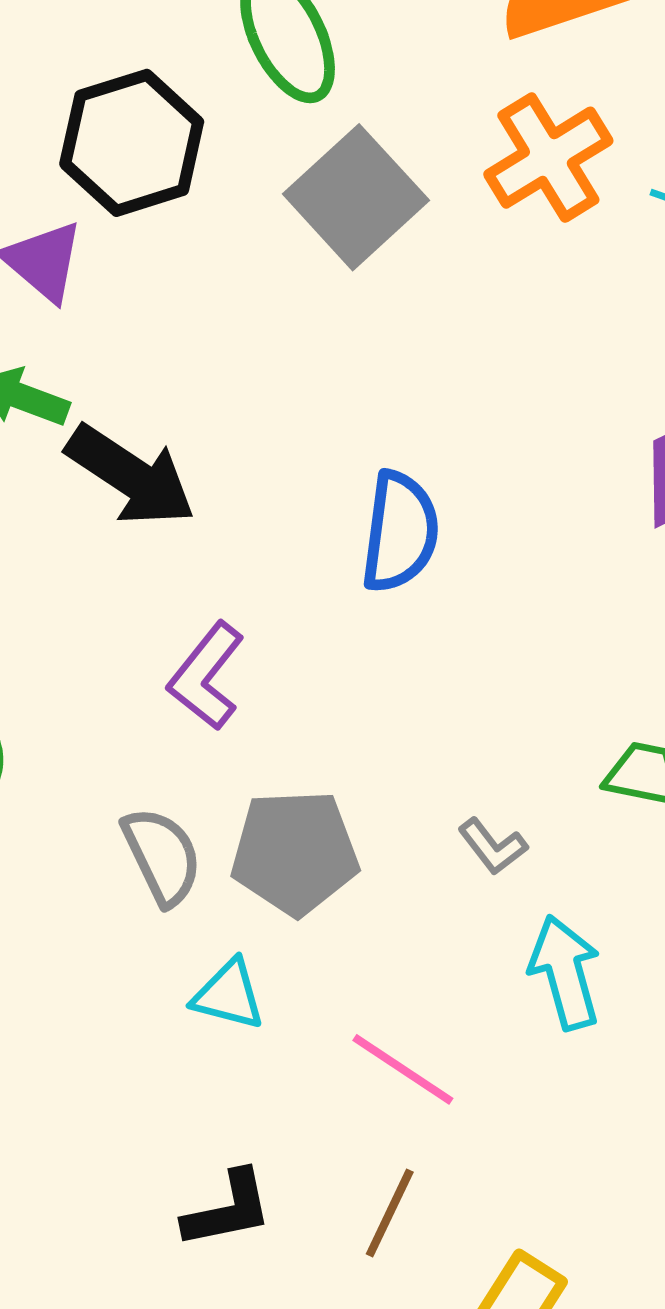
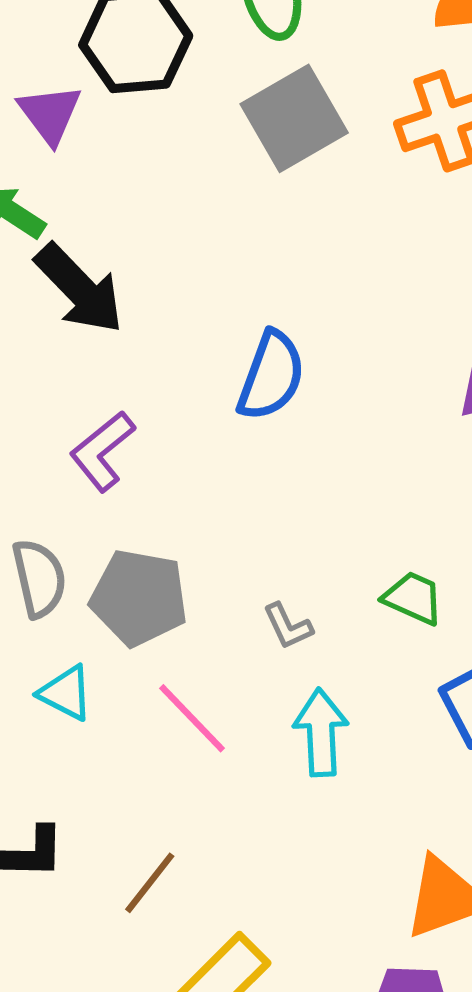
pink line: (403, 1069) -> (192, 718), moved

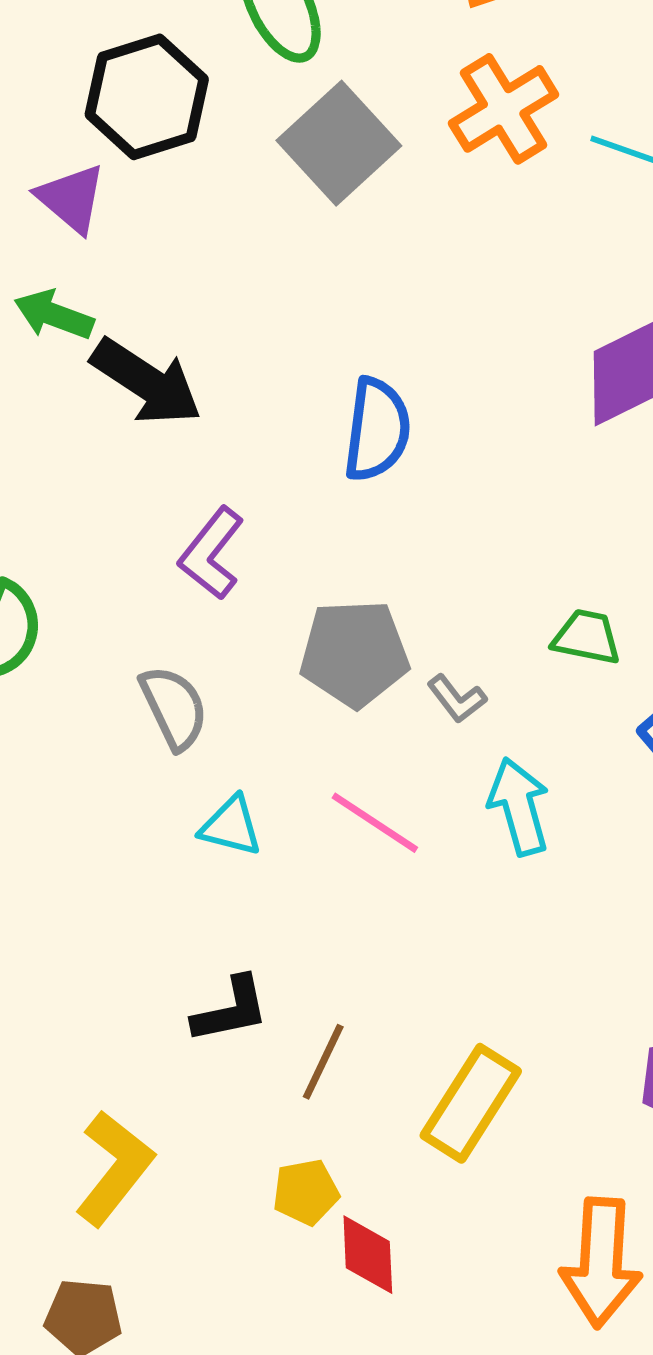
gray pentagon: (139, 598) -> (354, 653), moved
brown line: (150, 883) -> (323, 1062), moved

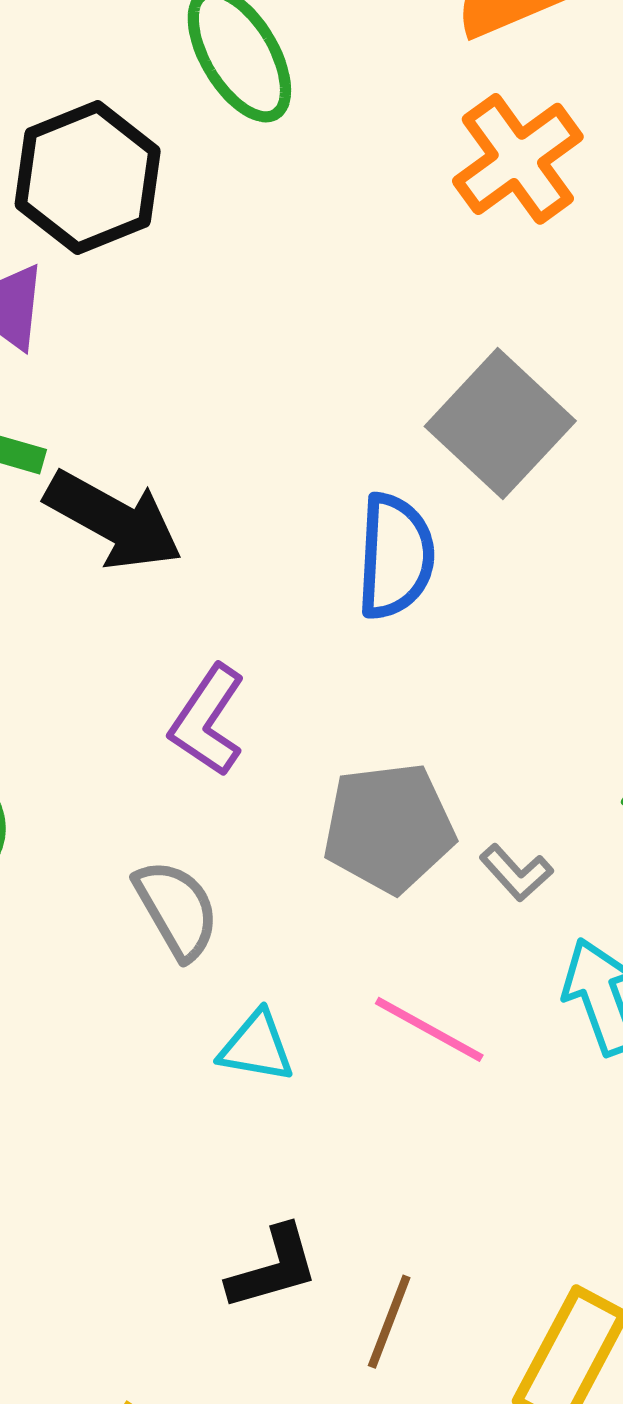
gray square: (339, 143) -> (500, 424), moved

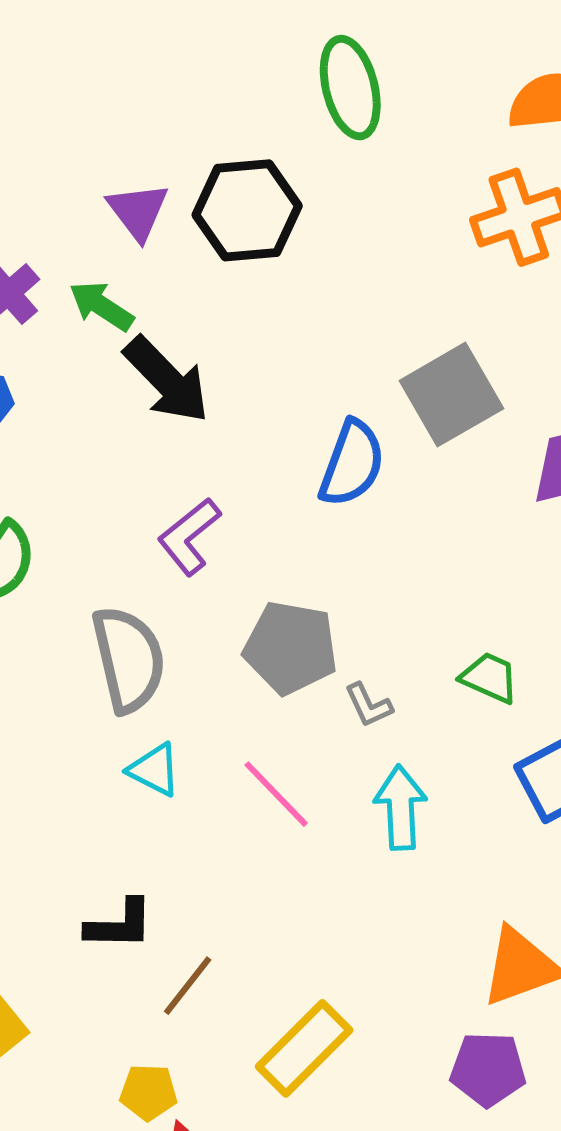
black hexagon: (88, 178) -> (247, 210), moved
gray semicircle: (177, 909) -> (129, 659), size x1.4

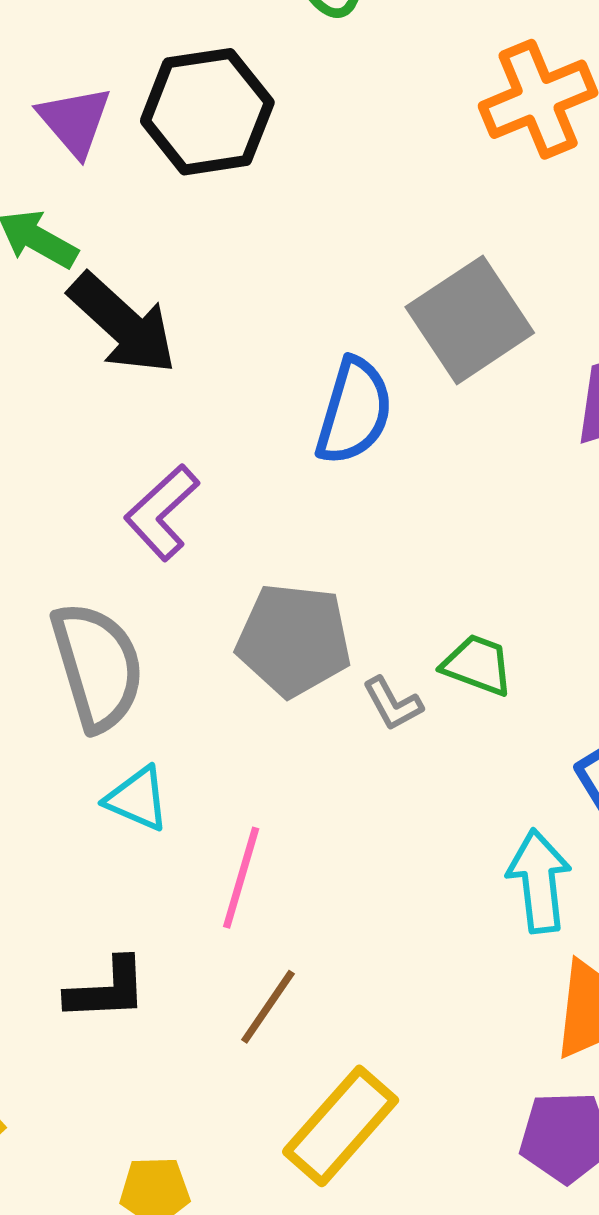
green trapezoid: (489, 678) -> (477, 665), moved
pink line: (276, 794) -> (241, 878), moved, turned 64
cyan arrow: (401, 808) -> (539, 881), moved
brown line: (188, 986) -> (268, 1007), moved

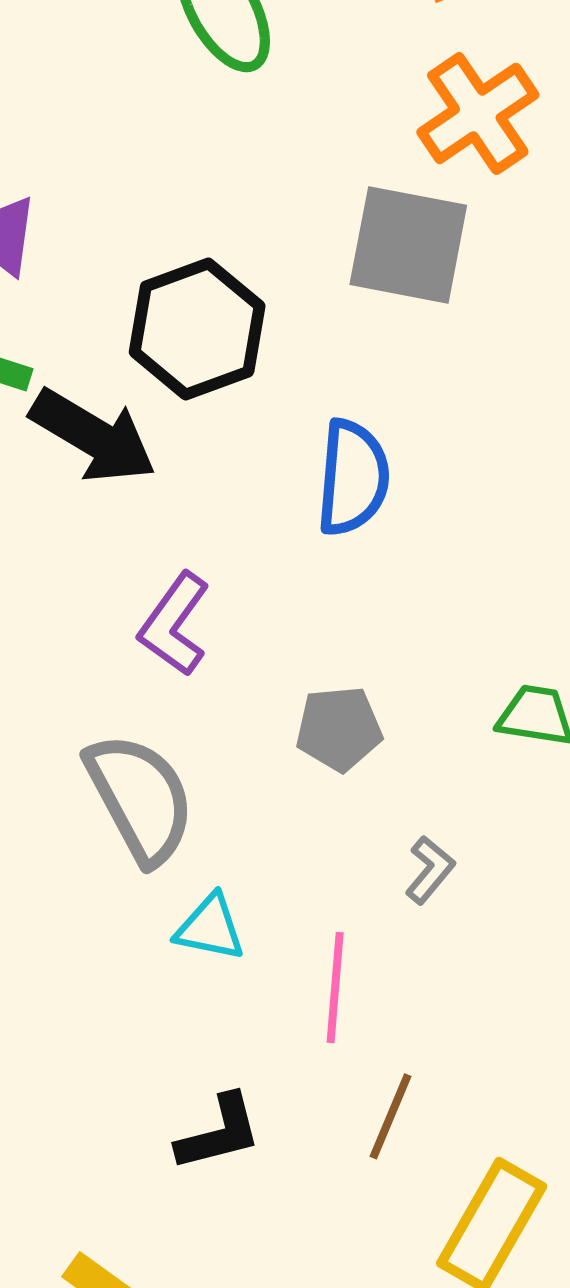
black hexagon: (207, 112) -> (197, 329), moved
gray square: (470, 320) -> (408, 245), moved, turned -34
gray pentagon: (294, 640) -> (339, 729), size x0.7
gray L-shape: (393, 704) -> (430, 870), moved, turned -100

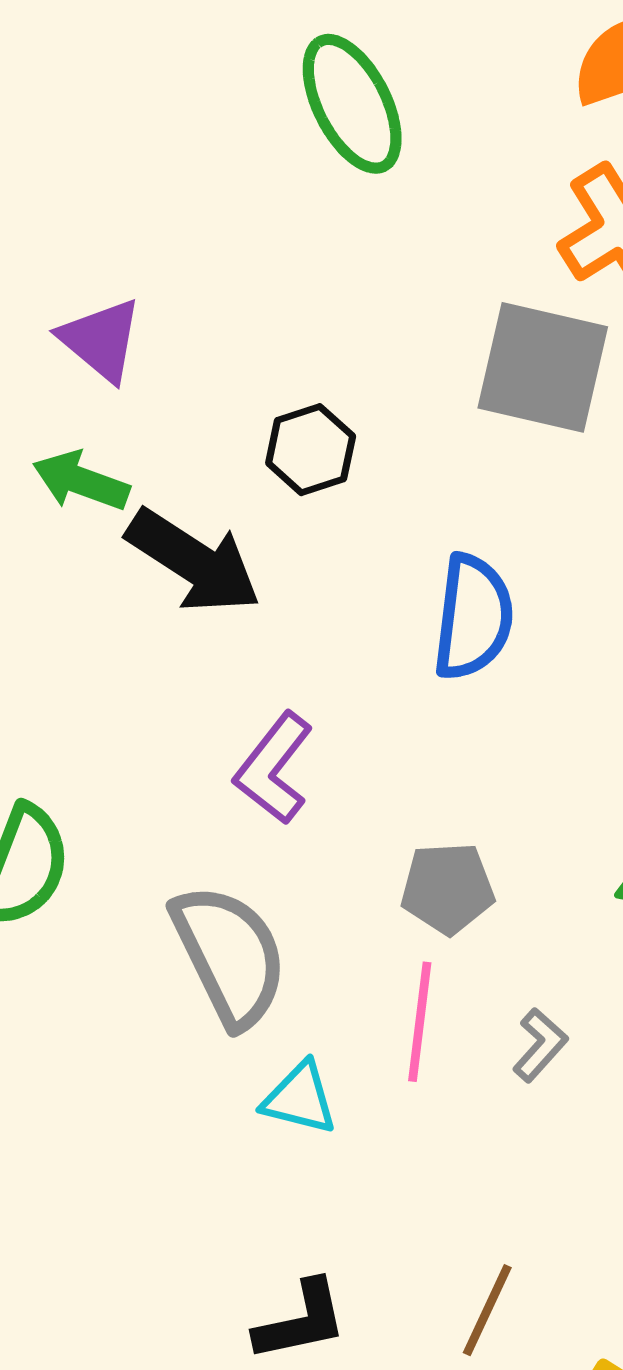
black hexagon: (197, 329) -> (311, 450), size x0.6
pink line: (335, 988) -> (420, 1022), moved

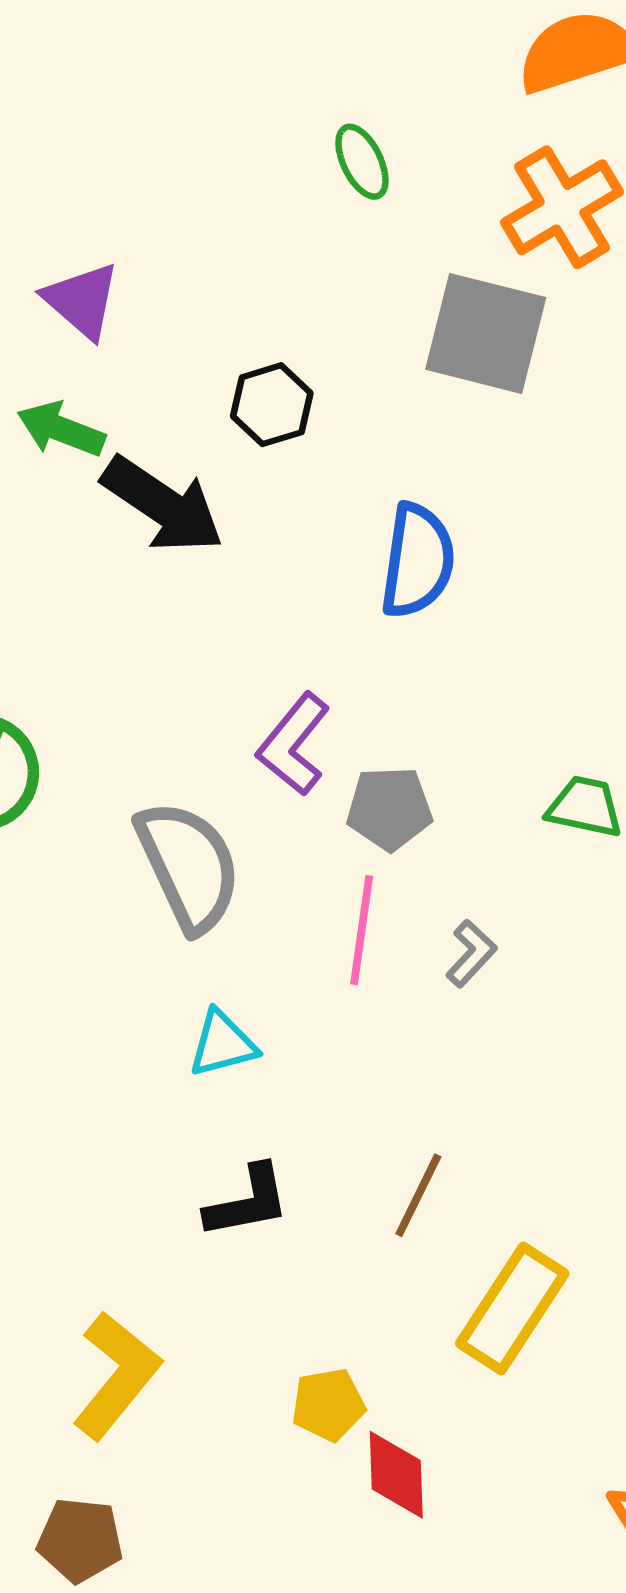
green ellipse: (352, 104) -> (362, 162), moved, size x0.6
purple L-shape: (274, 768) -> (294, 744), moved
cyan triangle: (300, 1098) -> (223, 1044), moved, turned -30

